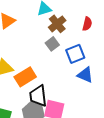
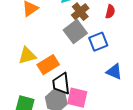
gray square: (52, 44) -> (75, 32), size x1.6
blue triangle: (85, 75) -> (114, 72), moved

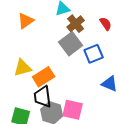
red semicircle: (110, 12) -> (106, 24), turned -48
black trapezoid: (61, 84) -> (43, 97), moved

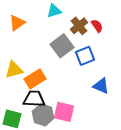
brown cross: (76, 24) -> (79, 26), moved
black trapezoid: (43, 97) -> (34, 99), turned 100

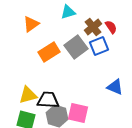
blue square: (85, 56) -> (99, 46), moved
yellow triangle: (14, 70) -> (28, 95), moved
orange rectangle: (35, 79) -> (49, 52), moved

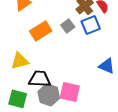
gray square: (76, 47) -> (68, 26), size x0.6
yellow triangle: (28, 95) -> (20, 61), moved

